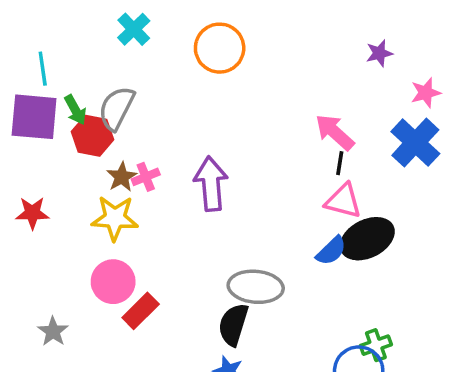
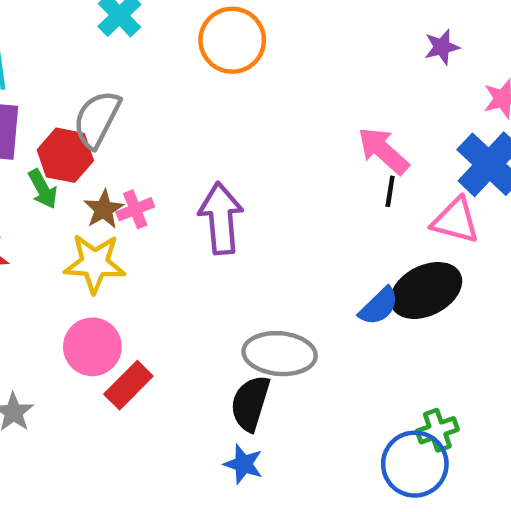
green arrow: (75, 110) -> (43, 189), moved
pink triangle: (343, 201) -> (455, 221), moved

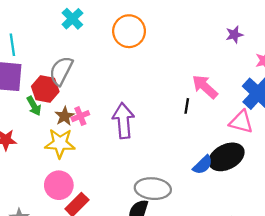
black line: (390, 191) -> (187, 106), moved

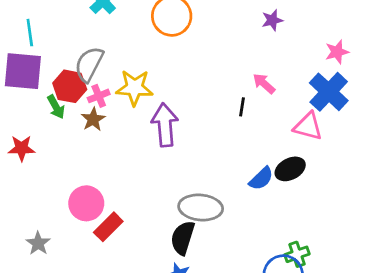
purple star: (234, 35) -> (272, 20), moved
pink arrow: (205, 87) -> (264, 84), size x0.7
pink cross: (80, 116) -> (99, 96), moved
yellow star: (60, 143) -> (134, 88), moved
black ellipse: (226, 157) -> (290, 169), size x0.7

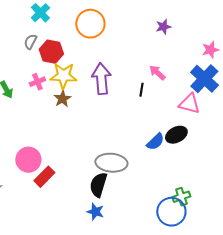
gray semicircle: (89, 64) -> (30, 42), moved, size x0.6
red hexagon: (70, 86) -> (51, 52), moved
brown star: (93, 119) -> (62, 99), moved
purple arrow: (165, 125) -> (101, 79), moved

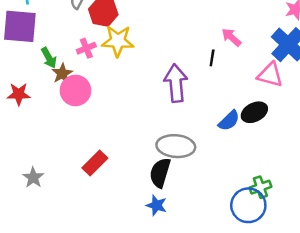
purple arrow: (101, 79) -> (176, 83), moved
brown star: (62, 99) -> (62, 74), moved
pink circle: (28, 160) -> (75, 90), moved

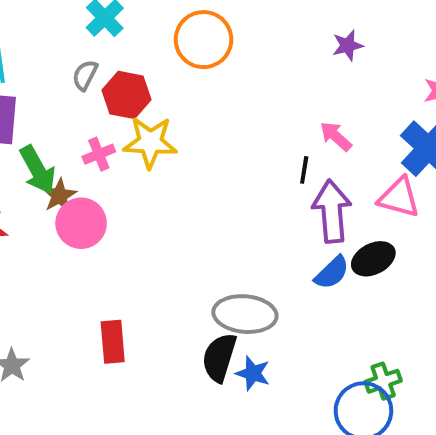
green arrow: (49, 58) -> (38, 170), size x1.4
purple arrow: (176, 83) -> (332, 211), moved
red rectangle: (95, 163) -> (113, 342), turned -50
blue star: (156, 205) -> (253, 373), moved

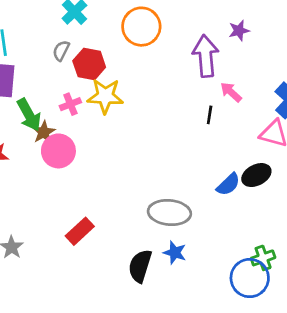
purple arrow: (332, 211) -> (206, 56), moved
red rectangle: (113, 342) -> (80, 231), turned 52
black semicircle: (219, 357) -> (140, 266), moved

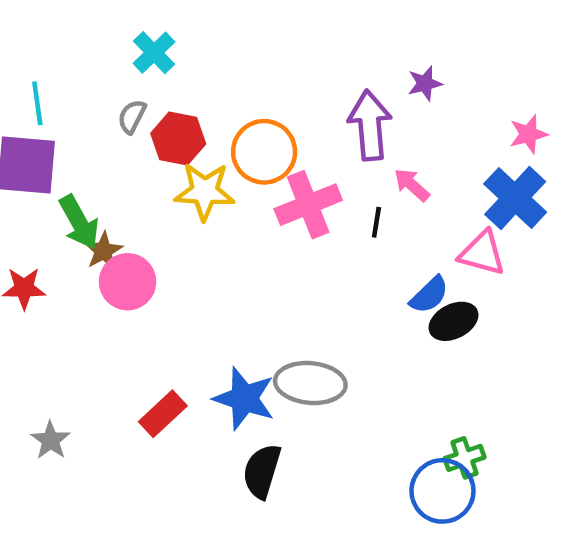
orange circle: (141, 27) -> (264, 152), moved
pink cross: (70, 104) -> (308, 205), moved, size x1.8
blue semicircle: (228, 184) -> (429, 295), moved
blue star: (175, 253) -> (244, 398), moved, size x1.6

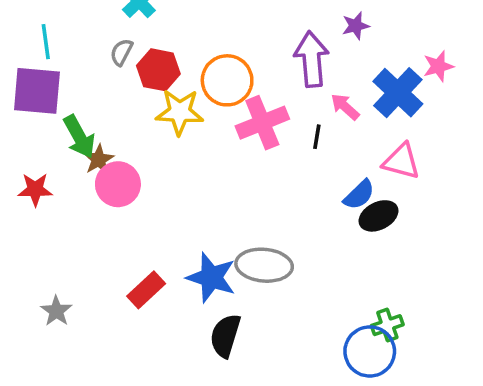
blue cross: (515, 198) -> (398, 93), moved

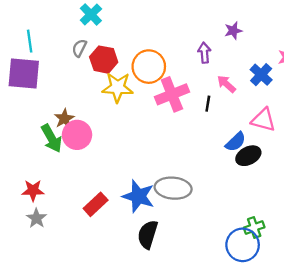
purple arrow: (312, 59) -> (204, 53), size x0.6
blue cross: (398, 93) -> (261, 75), size x0.7
green arrow: (79, 137) -> (52, 138), moved
red star: (35, 189) -> (33, 190), moved

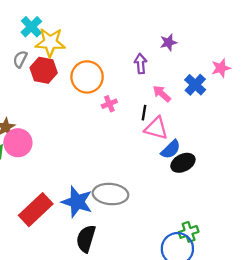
yellow star: (118, 87) -> (50, 42), moved
pink cross: (172, 94) -> (109, 104), size x0.5
pink triangle: (263, 120) -> (156, 128), moved
red rectangle: (96, 204) -> (36, 210), size x1.4

